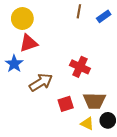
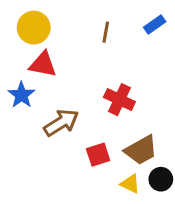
brown line: (79, 11) -> (106, 32), moved
red triangle: (29, 43) -> (43, 64), turned 30
brown trapezoid: (94, 101) -> (141, 150), turned -30

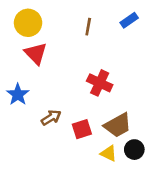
red triangle: (43, 64) -> (36, 54), turned 35
blue star: (21, 95) -> (18, 94), moved
brown arrow: (61, 123) -> (51, 118), moved, size x0.7

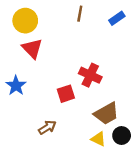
brown line: (88, 27) -> (80, 14), moved
brown arrow: (51, 118) -> (47, 127), moved
red square: (82, 129) -> (66, 94), moved

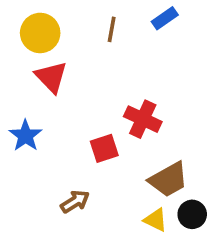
brown line: (80, 14) -> (112, 29), moved
blue rectangle: (117, 18) -> (165, 18), moved

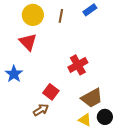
yellow circle: (40, 33) -> (33, 15), moved
red cross: (143, 119) -> (78, 65), turned 36
red square: (104, 148) -> (51, 92), moved, turned -35

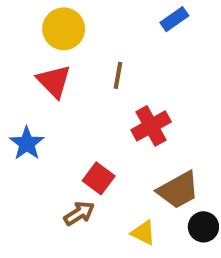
brown line: (61, 16) -> (118, 75), moved
yellow triangle: (85, 120) -> (143, 233), moved

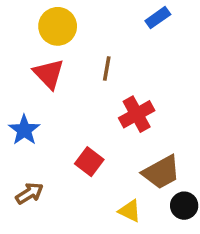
brown arrow: (79, 213) -> (29, 193), moved

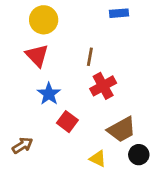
blue rectangle: (158, 18) -> (119, 13), turned 30
brown line: (107, 69) -> (90, 57), moved
blue star: (24, 130) -> (49, 94), moved

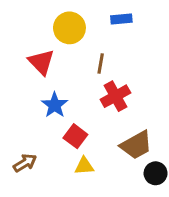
blue rectangle: (119, 13) -> (121, 19), moved
yellow circle: (44, 20) -> (69, 28), moved
yellow triangle: (98, 159) -> (84, 166), moved, turned -30

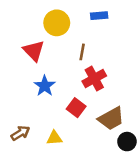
red square: (75, 136) -> (76, 108), moved
yellow triangle: (84, 166) -> (54, 138), moved

